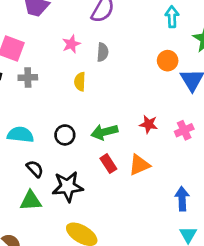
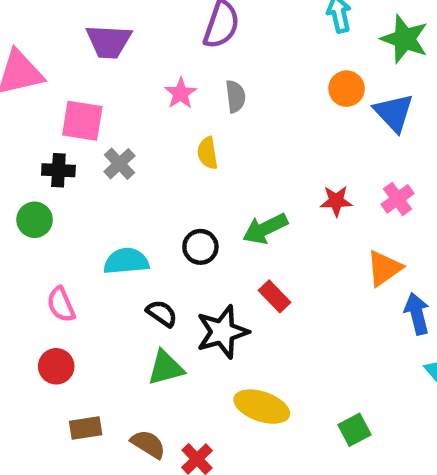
gray cross: (28, 78) -> (119, 164), turned -30
red rectangle: (108, 164) -> (275, 296), moved
orange triangle: (139, 165) -> (384, 268), moved

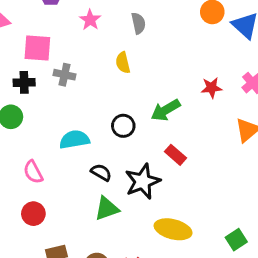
pink star: (181, 93) -> (90, 20), moved
gray cross: (119, 164) -> (65, 75), turned -30

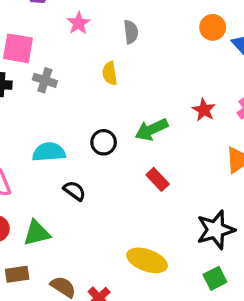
red star: (212, 88) -> (204, 110), turned 30
black star: (143, 181) -> (216, 230), moved
green triangle: (107, 209) -> (37, 233), moved

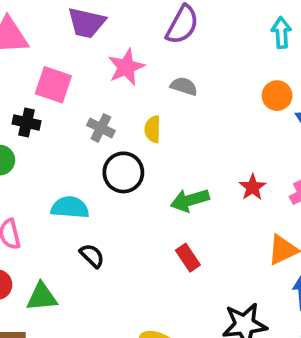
pink star: (79, 23) -> (126, 67), size x1.4
gray semicircle: (131, 32) -> (184, 86), turned -75
gray cross: (45, 80) -> (101, 128), moved
black circle: (104, 142) -> (123, 172), moved, size x1.4

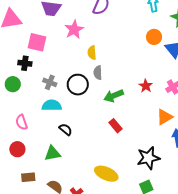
gray semicircle: (184, 86) -> (98, 73), moved, turned -104
gray cross: (101, 128) -> (50, 82), moved
yellow semicircle: (153, 129) -> (92, 53), moved
green triangle: (42, 297) -> (52, 153), moved

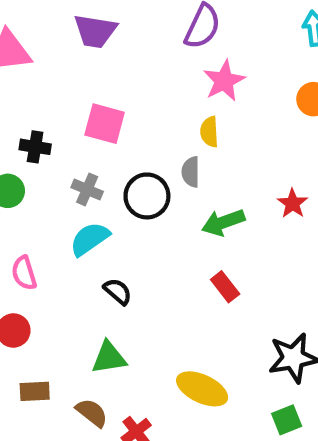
pink star: (74, 30) -> (224, 81), moved
pink square: (37, 42) -> (105, 124), moved
yellow semicircle: (92, 53) -> (209, 132), moved
cyan semicircle: (52, 105) -> (90, 239), turned -36
green triangle: (52, 153) -> (109, 358), moved

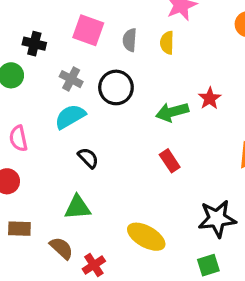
gray semicircle: (191, 172) -> (130, 40), moved
red star: (293, 203) -> (210, 98), moved

